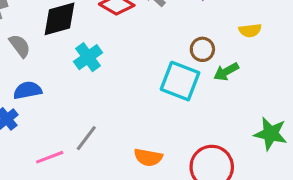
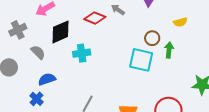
cyan cross: (88, 57) -> (82, 53), turned 36
green arrow: (226, 72) -> (169, 50), turned 133

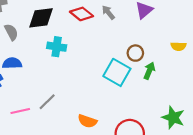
yellow semicircle: (180, 22) -> (178, 46), moved

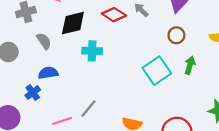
brown circle: (135, 53) -> (176, 35), moved
cyan square: (117, 72) -> (157, 71), turned 32

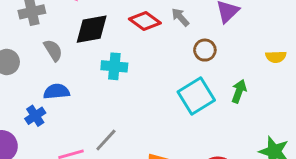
brown circle: (176, 35) -> (205, 50), moved

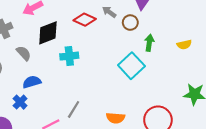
brown circle: (205, 50) -> (130, 23), moved
yellow semicircle: (276, 57) -> (184, 45), moved
green arrow: (239, 91) -> (149, 43), moved

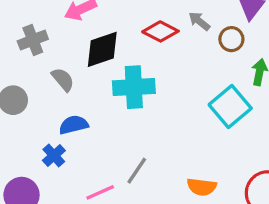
cyan cross: (69, 56) -> (134, 87), size x1.4

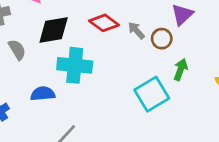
gray arrow: (199, 21) -> (136, 30), moved
blue semicircle: (74, 125) -> (43, 94), moved

